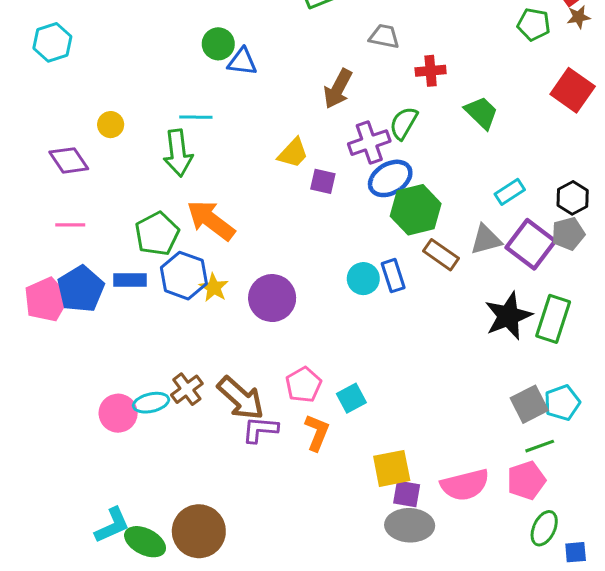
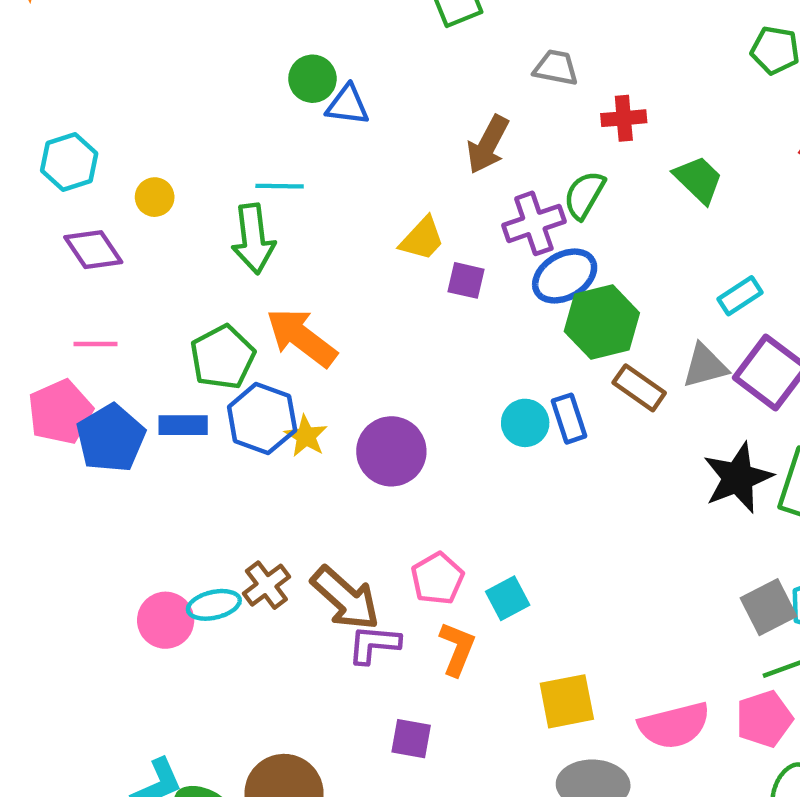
cyan hexagon: (52, 42) -> (69, 162), moved
pink pentagon: (46, 300) -> (60, 412), moved
purple square: (407, 494) -> (411, 739), moved

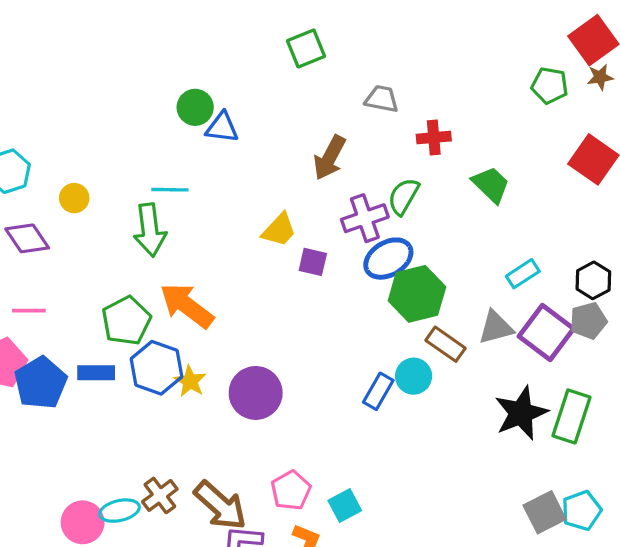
blue rectangle: (569, 419) -> (378, 391), moved, turned 48
cyan circle: (525, 423) -> (414, 376), moved

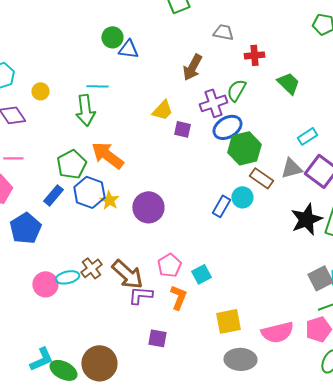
blue rectangle: (96, 373) -> (53, 195), turned -50
blue pentagon: (41, 383) -> (25, 228), moved

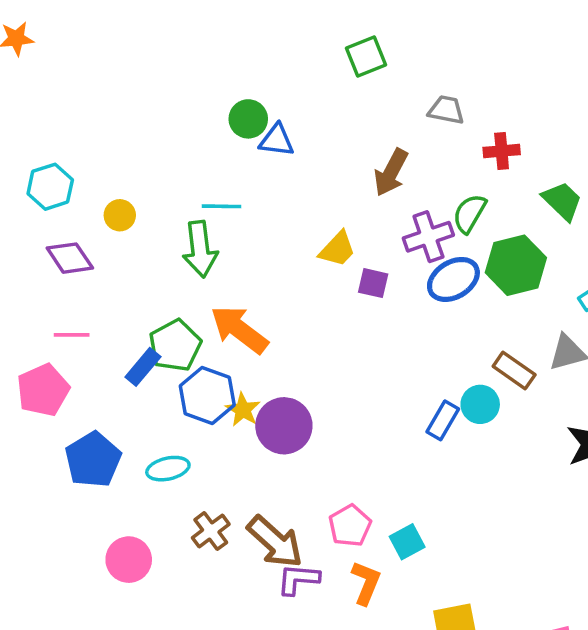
green hexagon: (244, 148) -> (516, 265), moved
blue rectangle: (53, 195) -> (143, 367), moved
purple circle: (148, 207) -> (284, 426), moved
cyan ellipse: (67, 277) -> (168, 469), moved

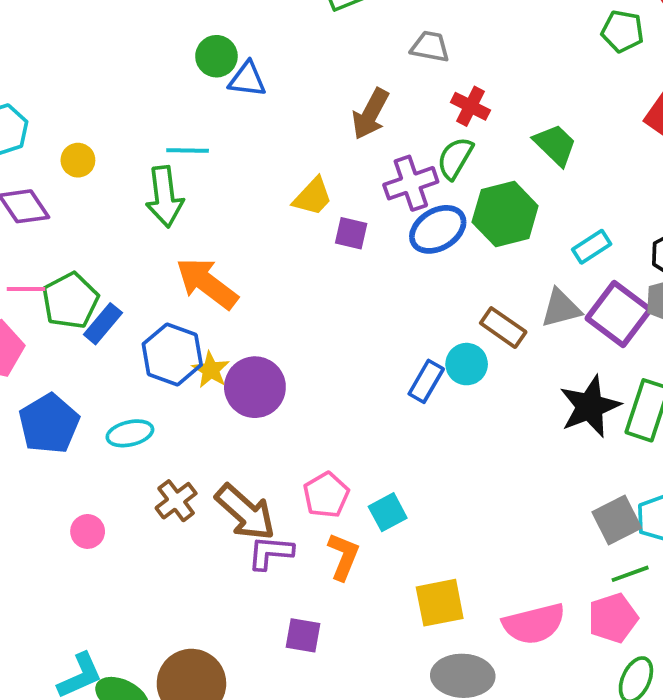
red cross: (502, 151) -> (470, 106), moved, turned 32
green pentagon: (175, 345) -> (70, 301), moved
pink circle: (129, 560) -> (88, 531), size x0.7

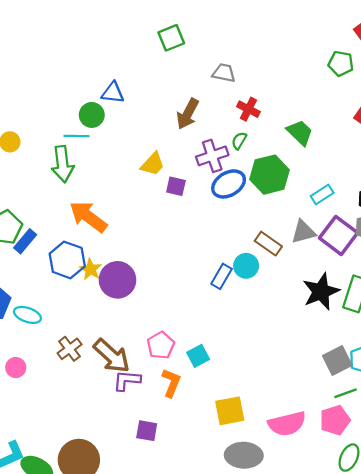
green circle: (216, 56) -> (92, 115), moved
green semicircle: (455, 158) -> (239, 141), size x0.7
cyan ellipse: (130, 433) -> (27, 315), moved, turned 32

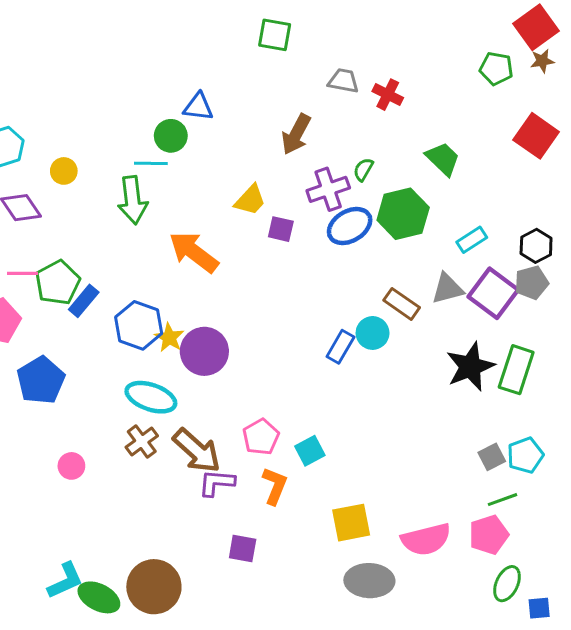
green square: (171, 38) -> (275, 35), turned 32
red cross: (248, 109) -> (388, 95), moved
orange arrow: (88, 217) -> (194, 252), moved
cyan ellipse: (27, 315) -> (151, 397), moved, size x1.4
gray square: (337, 361) -> (492, 457), size x0.7

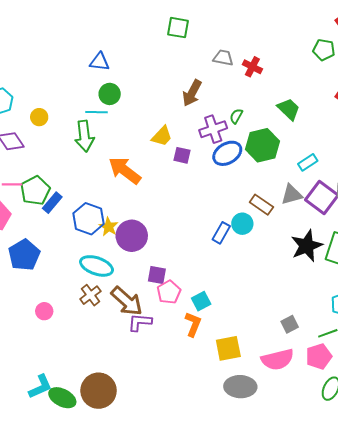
blue triangle: (198, 107) -> (100, 62), moved
gray square: (492, 457) -> (290, 324), moved
orange L-shape: (275, 486) -> (193, 324), moved
purple square: (243, 548) -> (157, 275), moved

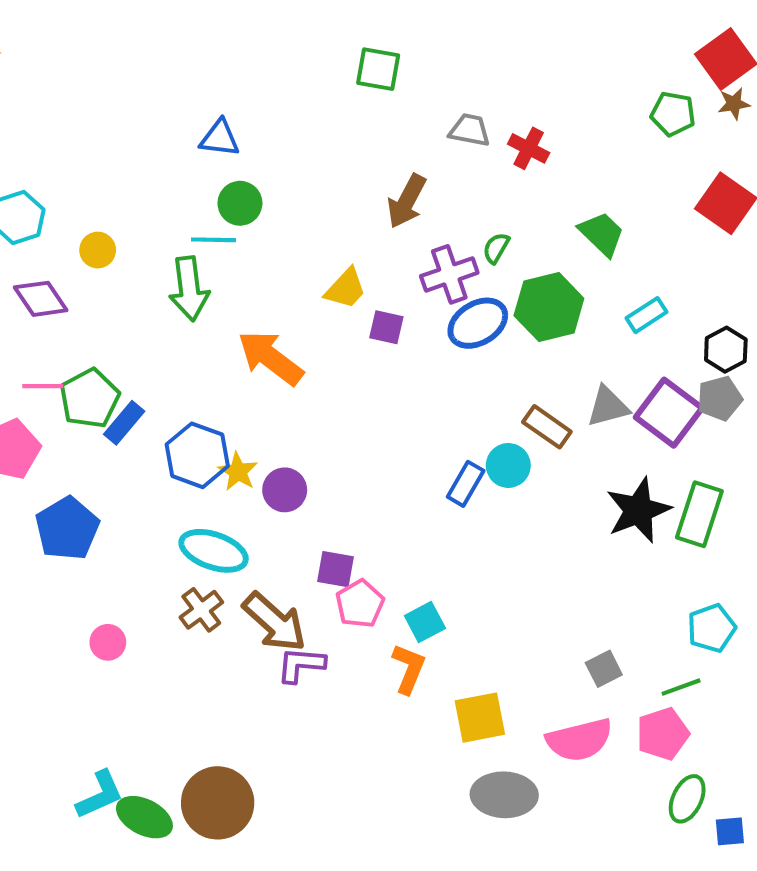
cyan rectangle: (308, 162) -> (646, 315), moved
purple circle: (132, 236) -> (285, 490), size x0.7

